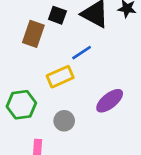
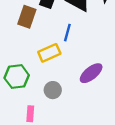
blue line: (82, 53) -> (67, 33), turned -42

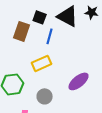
blue line: (67, 33) -> (50, 36), moved

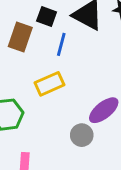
gray circle: (45, 96) -> (82, 135), moved

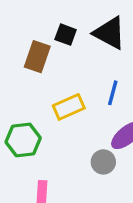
blue line: (61, 44) -> (113, 93), moved

